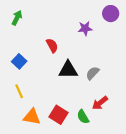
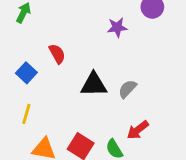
red semicircle: (52, 45) -> (57, 54), moved
yellow line: (19, 91) -> (26, 114), turned 40

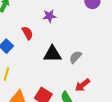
purple star: (117, 27) -> (49, 16), moved

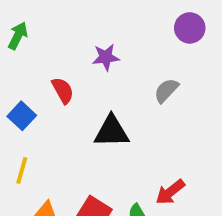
gray semicircle: (75, 57) -> (166, 90), moved

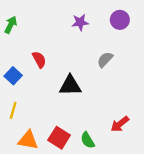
purple star: (106, 57) -> (80, 22), moved
red arrow: (170, 192) -> (120, 124), moved

